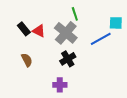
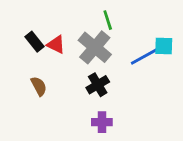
cyan square: (116, 23) -> (164, 46), moved
purple cross: (60, 85) -> (102, 122), moved

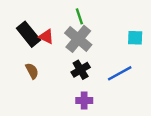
green line: (108, 20) -> (79, 16), moved
black rectangle: (34, 42) -> (28, 34), size x1.5
blue line: (145, 56) -> (120, 73), moved

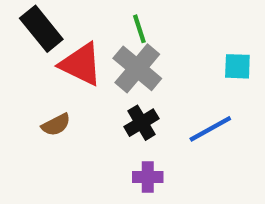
black rectangle: (28, 34) -> (41, 29), moved
red triangle: (46, 37) -> (81, 64), size x1.6
brown semicircle: (32, 71) -> (56, 125), turned 91

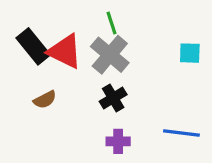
black rectangle: (41, 29) -> (33, 46), moved
blue line: (210, 129) -> (181, 133), moved, turned 36

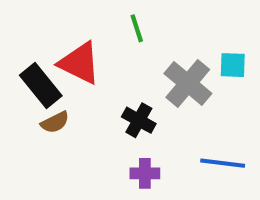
black rectangle: (33, 46) -> (41, 85), moved
gray cross: (110, 55) -> (188, 83), moved
black cross: (113, 98) -> (139, 120), turned -30

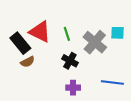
green line: (137, 28) -> (67, 34), moved

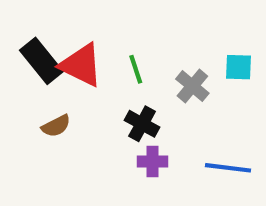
gray cross: (95, 42) -> (192, 86), size x0.7
black rectangle: (20, 43) -> (41, 61), moved
purple cross: (73, 88) -> (153, 162), moved

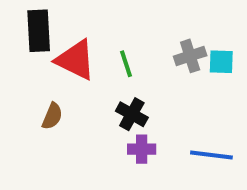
black rectangle: (41, 61) -> (39, 31), moved, turned 36
gray cross: (192, 86) -> (190, 56), moved, turned 32
brown semicircle: (56, 126) -> (52, 116), turned -40

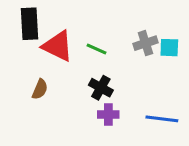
green line: (126, 64) -> (96, 49), turned -48

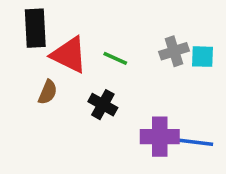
black cross: (101, 88) -> (103, 105), moved
brown semicircle: (40, 89) -> (48, 92), moved
purple cross: (108, 115) -> (160, 137), moved, size x1.5

